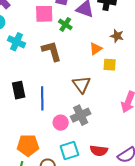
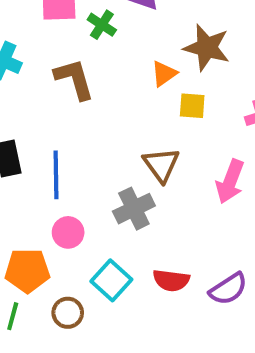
brown star: (117, 36) -> (207, 48), size x1.6
brown triangle: (82, 85) -> (161, 165), moved
pink circle: (61, 123) -> (68, 232), moved
cyan square: (69, 150) -> (111, 280), turned -30

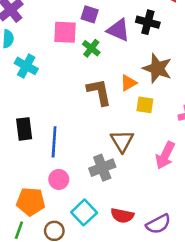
brown L-shape: (74, 79) -> (99, 92), moved

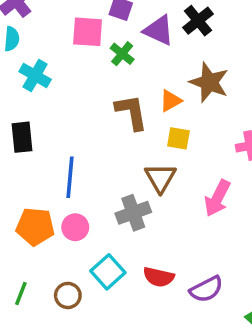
black cross: (148, 22) -> (198, 21), turned 35
yellow square: (145, 105) -> (178, 138), moved
black rectangle: (24, 129) -> (22, 137), moved
orange pentagon: (31, 202) -> (35, 227), moved

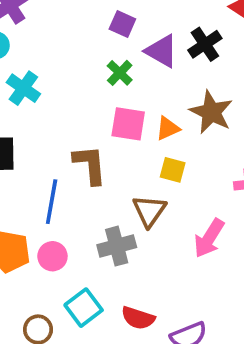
pink square: (88, 32) -> (128, 124), moved
brown L-shape: (131, 112) -> (90, 165), moved

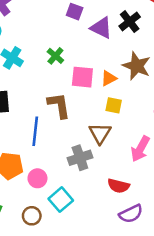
green cross: (120, 73) -> (55, 56), moved
pink circle: (52, 256) -> (37, 178), moved
red semicircle: (138, 318) -> (118, 186), moved

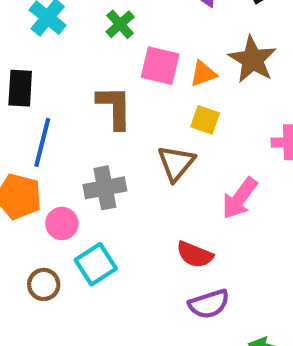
blue line: (35, 131) -> (42, 142), moved
gray cross: (80, 158) -> (105, 188), moved

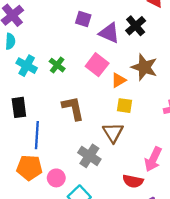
green cross: (120, 24) -> (57, 65), moved
pink square: (160, 66) -> (97, 65), moved, turned 35
gray cross: (105, 188) -> (89, 156), moved, turned -35
pink arrow: (240, 198) -> (153, 159), moved

